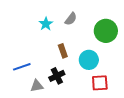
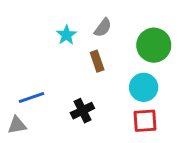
brown rectangle: (63, 51) -> (97, 61), moved
cyan circle: (89, 60) -> (144, 87), moved
gray triangle: (37, 86) -> (17, 125), moved

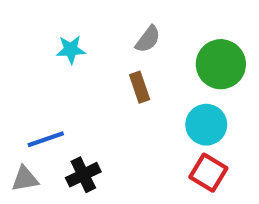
cyan star: (66, 35) -> (71, 50), moved, turned 30
black cross: (82, 111) -> (83, 175), moved
red square: (145, 121) -> (208, 173), turned 35

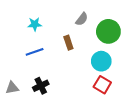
gray semicircle: (148, 39) -> (82, 19), moved
blue line: (46, 139) -> (35, 52), moved

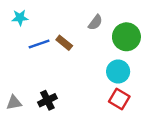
cyan star: (35, 24) -> (20, 18), moved
brown rectangle: (68, 43) -> (64, 43), moved, turned -32
blue line: (35, 52) -> (39, 44), moved

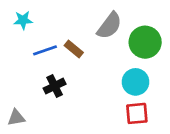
gray semicircle: (95, 22) -> (109, 26), size x1.5
red square: (119, 99) -> (137, 113), turned -36
black cross: (47, 100) -> (55, 86), moved

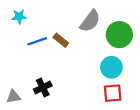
black cross: (55, 86) -> (43, 88), moved

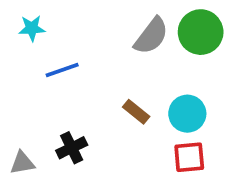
green circle: (119, 35) -> (201, 32), moved
brown rectangle: (61, 40) -> (136, 112), moved

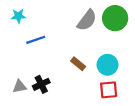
gray triangle: (22, 163) -> (20, 87), moved

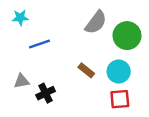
green circle: (115, 18) -> (127, 36), moved
gray triangle: (20, 87) -> (22, 81), moved

